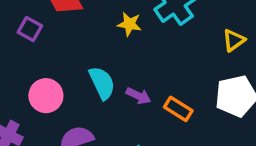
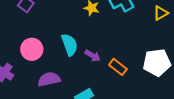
yellow triangle: (234, 40) -> (161, 13), moved

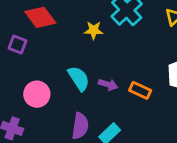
purple semicircle: (49, 79) -> (80, 126), moved, turned 125

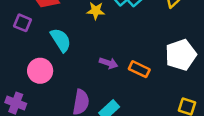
cyan semicircle: (79, 78) -> (61, 40), moved

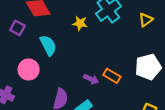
purple arrow: (109, 63) -> (91, 79), moved

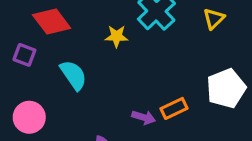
pink circle: (29, 70) -> (29, 117), moved
orange rectangle: (112, 76) -> (174, 108), turned -49

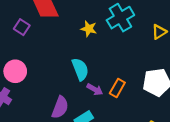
cyan semicircle: (73, 75) -> (80, 69), moved
orange rectangle: (174, 108) -> (117, 88), turned -48

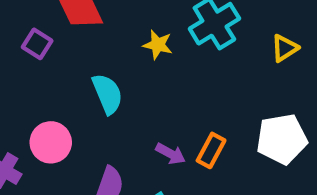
cyan semicircle: (80, 69) -> (107, 94), moved
pink circle: (15, 71) -> (51, 142), moved

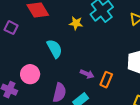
purple square: (37, 44) -> (11, 28), moved
orange rectangle: (211, 150) -> (106, 80), moved

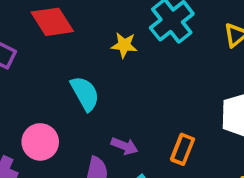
purple arrow: (87, 74) -> (124, 146), moved

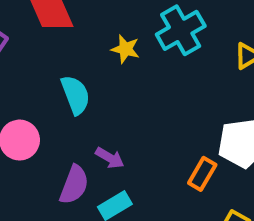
orange rectangle: (183, 149) -> (202, 174), moved

